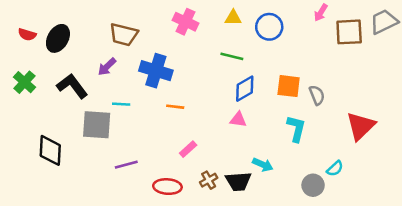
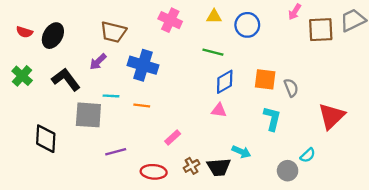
orange line: (175, 107) -> (142, 105), moved

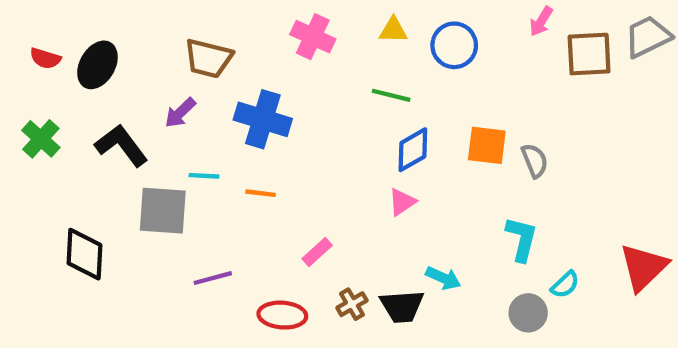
pink triangle: (219, 110) -> (402, 202), turned -42
red triangle: (331, 116) -> (643, 267), moved
cyan L-shape: (272, 119) -> (522, 239), moved

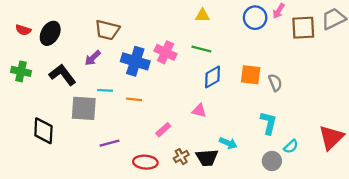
pink cross: (313, 37) -> (165, 52), moved
blue circle: (454, 45) -> (255, 18), moved
green cross: (41, 139) -> (21, 71), turned -30
pink triangle: (402, 202) -> (199, 111), moved, turned 48

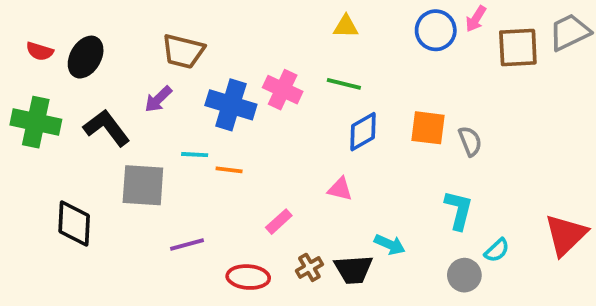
green cross: (21, 71) -> (36, 122), size x1.4
cyan line: (105, 90) -> (195, 155), moved

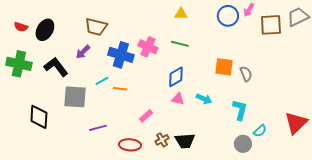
blue diamond: (363, 132) -> (176, 77), moved
cyan line: (195, 155) -> (102, 81), turned -32
cyan arrow: (390, 245) -> (204, 99), moved

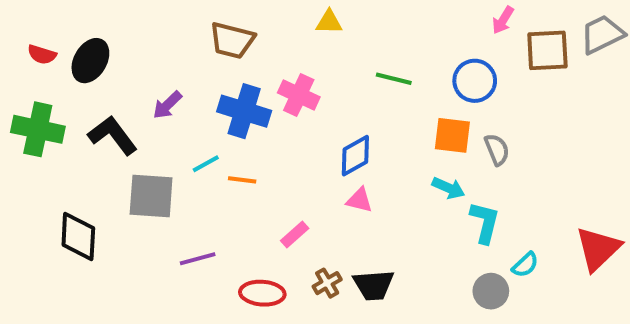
yellow triangle: (181, 14) -> (329, 22), moved
blue circle: (228, 16) -> (475, 81), moved
brown trapezoid: (96, 27) -> (232, 40), moved
green line: (180, 44) -> (394, 79), moved
cyan arrow: (204, 99) -> (448, 188), moved

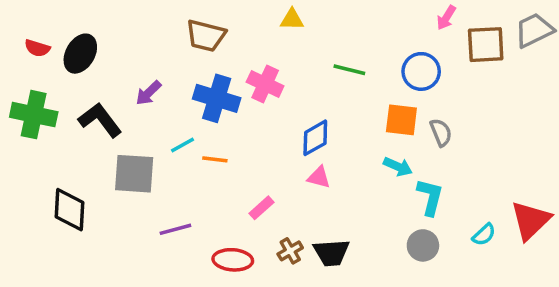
cyan semicircle: (525, 265) -> (484, 235), moved
gray circle: (491, 291) -> (423, 245), moved

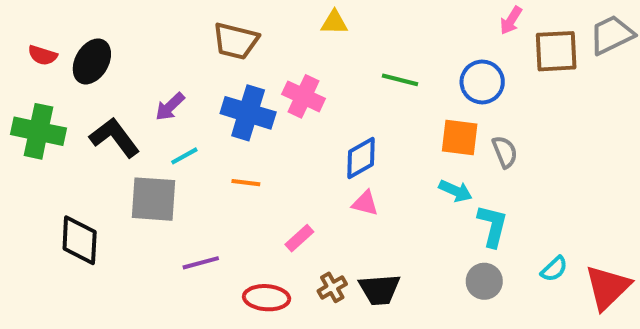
cyan line: (183, 145) -> (184, 156), moved
red triangle: (531, 220) -> (608, 287), moved

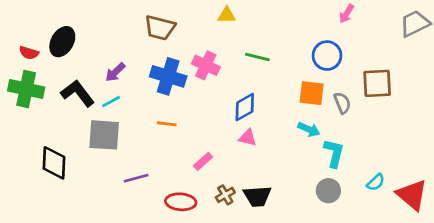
brown square: (556, 51) -> (377, 83), moved
red semicircle: (43, 55) -> (29, 53), moved
green line: (400, 80) -> (257, 57), moved
cyan line: (184, 156) -> (111, 102), moved
red triangle: (608, 287) -> (412, 195), turned -36

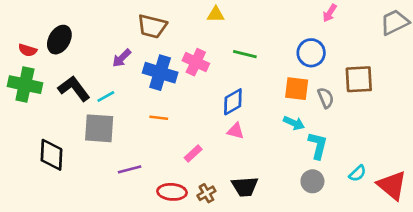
purple arrow: (115, 72) -> (122, 58), moved
brown cross: (225, 195) -> (206, 193), moved

